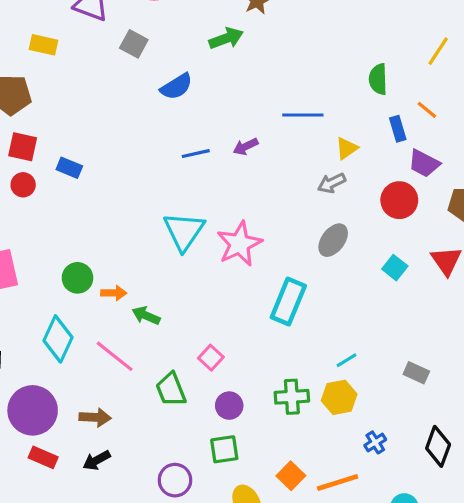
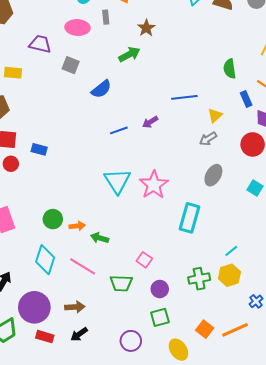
green trapezoid: (171, 390) -> (121, 283), turned -60

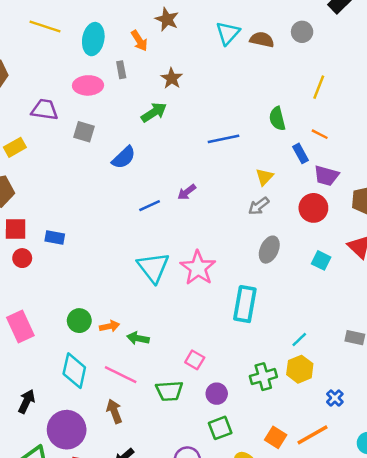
yellow rectangle: (13, 73) -> (15, 147), turned -30
blue line: (184, 97) -> (223, 139), moved
brown arrow: (75, 307) -> (114, 411), moved, turned -102

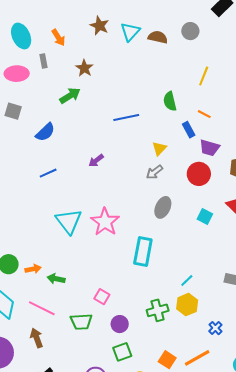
brown star: (167, 19) -> (99, 26), moved
cyan ellipse: (93, 39) -> (21, 36), turned -35
blue line: (150, 206) -> (48, 173), moved

